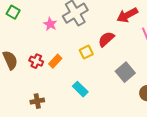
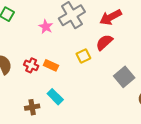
red arrow: (127, 15) -> (111, 17), moved
orange rectangle: (55, 61) -> (51, 65), turned 72
cyan rectangle: (80, 89) -> (55, 97), moved

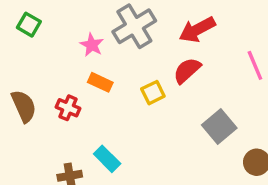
orange rectangle: (51, 65) -> (100, 82), moved

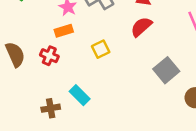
orange rectangle: (100, 82) -> (64, 31), moved, turned -42
yellow square: (153, 93) -> (101, 49), moved

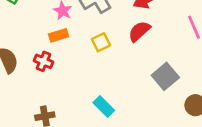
yellow square: (101, 49) -> (101, 42), moved
cyan rectangle: (80, 95) -> (104, 107), moved

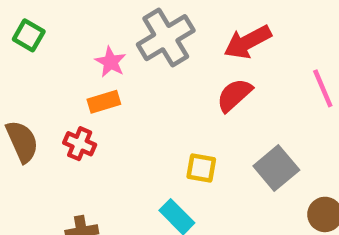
yellow square: (101, 42) -> (201, 168), moved, turned 36

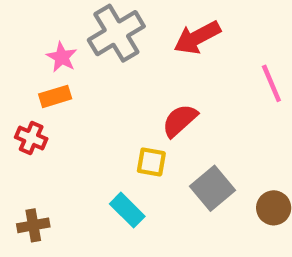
red semicircle: (234, 95) -> (180, 121), moved
gray square: (276, 168) -> (212, 188), moved

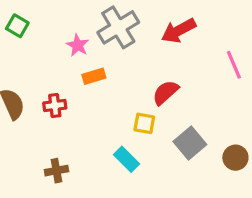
orange rectangle: (55, 96) -> (94, 76), moved
red cross: (31, 138) -> (55, 106), turned -30

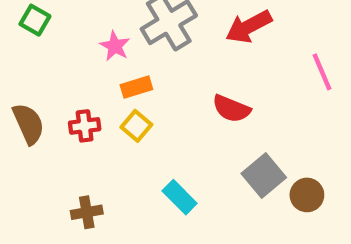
red semicircle: (165, 92) -> (231, 109), turned -116
yellow square: (144, 123) -> (136, 126), moved, turned 30
brown circle: (235, 158) -> (307, 195), moved

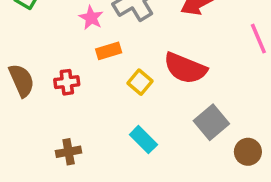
red semicircle: (231, 109) -> (185, 68), size x1.4
yellow square: (136, 126) -> (140, 82), moved
brown circle: (307, 195) -> (248, 152), moved

